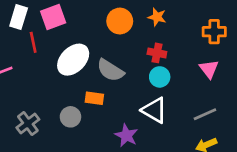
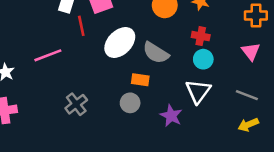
white triangle: (154, 110) -> (198, 91), turned 36
gray line: (205, 114) -> (247, 95), turned 45
gray circle: (70, 117) -> (130, 103), moved

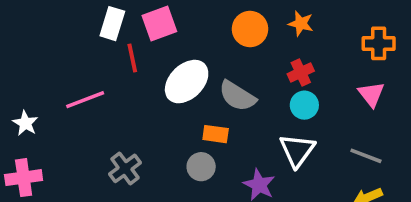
red cross: (201, 36) -> (301, 72), turned -36

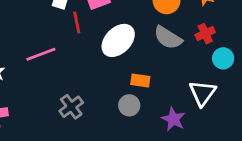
gray semicircle: (237, 96) -> (168, 38), moved
cyan circle: (304, 105) -> (223, 58), moved

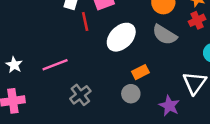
red cross: (205, 34) -> (197, 20), moved
pink line: (41, 54) -> (55, 65), moved
orange rectangle: (140, 80) -> (140, 72), turned -35

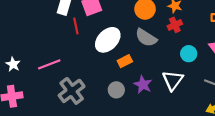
orange rectangle: (140, 72) -> (125, 61), moved
gray cross: (80, 95) -> (72, 91), size x1.4
purple star: (169, 106) -> (143, 85), moved

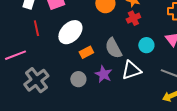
red line: (76, 26) -> (36, 28), moved
gray semicircle: (146, 38) -> (113, 48), moved, turned 30
white triangle: (173, 80) -> (131, 70), turned 35

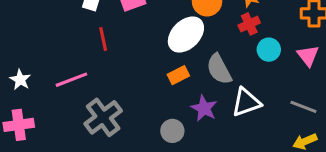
white ellipse: (70, 32) -> (186, 35), moved
cyan circle: (146, 45) -> (269, 50), moved
gray circle: (78, 79) -> (172, 131), moved

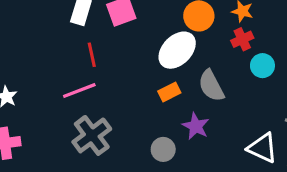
pink line: (71, 80) -> (79, 90), moved
white triangle: (246, 102) -> (262, 148), moved, turned 44

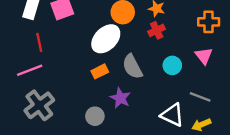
cyan circle: (262, 66) -> (172, 65), moved

